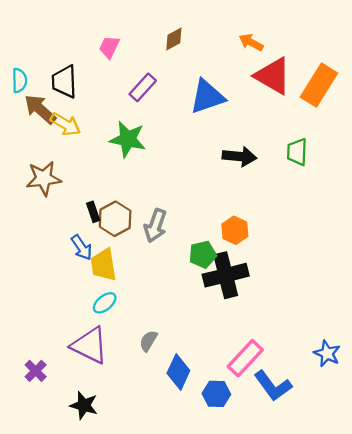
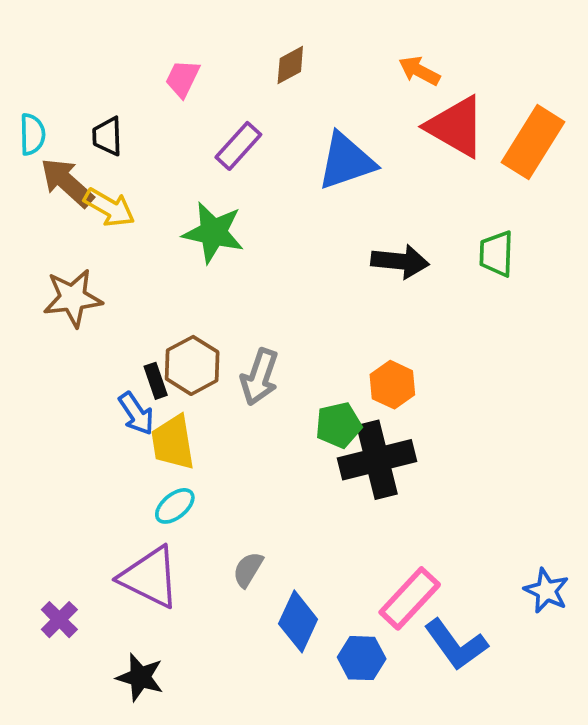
black trapezoid: (64, 82) -> (107, 136), size x0.7
black rectangle: (93, 212) -> (156, 381), moved

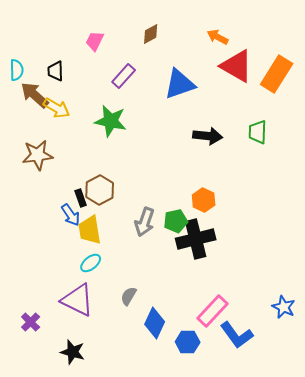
gray arrow: (260, 377) -> (145, 222), moved

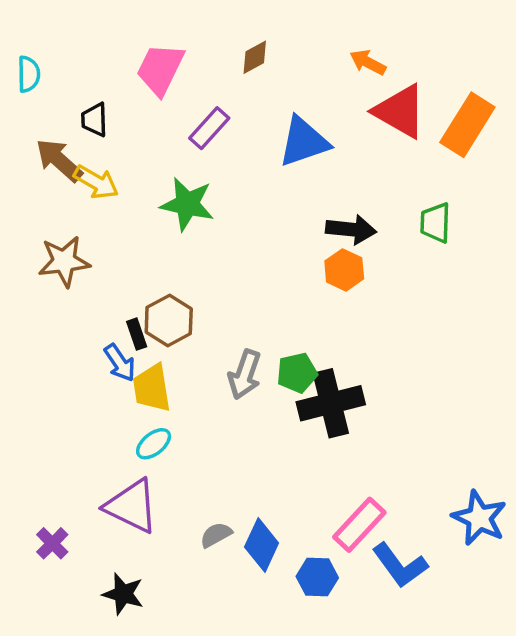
pink trapezoid: (95, 41) -> (160, 69), size x1.6
cyan semicircle: (17, 70) -> (29, 74), moved
orange hexagon: (204, 200) -> (344, 270), moved
gray semicircle: (129, 296) -> (216, 535), moved, turned 30
blue star: (284, 307) -> (479, 518), size x1.4

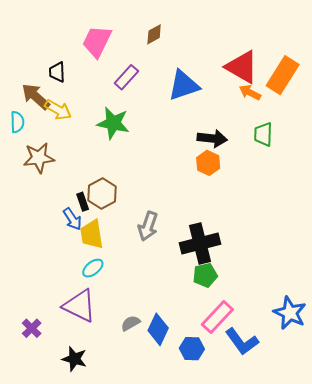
orange arrow: (368, 62) -> (250, 92), moved
cyan semicircle: (29, 74) -> (17, 122), moved
green pentagon: (297, 373) -> (205, 275), moved

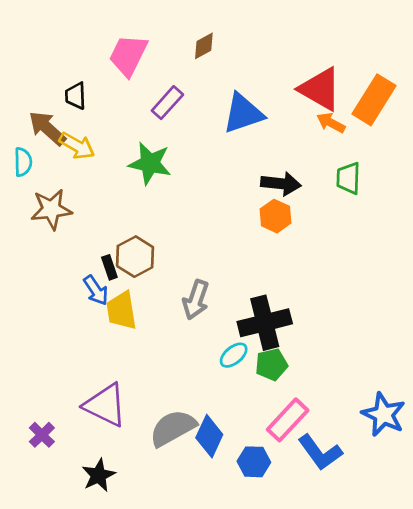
cyan ellipse: (93, 268) -> (234, 355), moved
gray semicircle: (131, 323) -> (173, 428), size x1.8
black star: (74, 359) -> (99, 475), turned 30

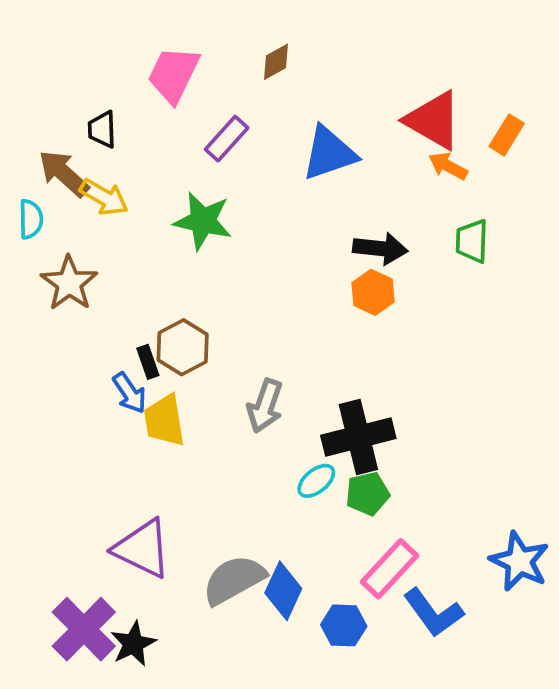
orange rectangle: (374, 100) -> (507, 135), size x0.6
brown star: (51, 209) -> (69, 283), turned -30
purple cross: (42, 435) -> (84, 629), moved, size x1.8

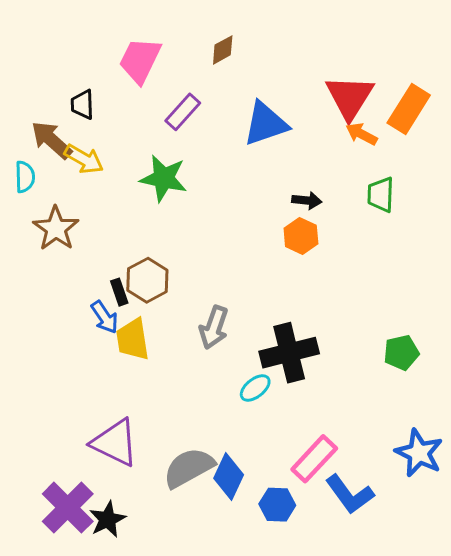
red triangle: (433, 120) -> (350, 97), turned 32
orange rectangle: (507, 135) -> (409, 109), size x1.5
black arrow: (380, 248) -> (307, 200), size x0.7
green pentagon: (368, 494) -> (401, 353), moved

